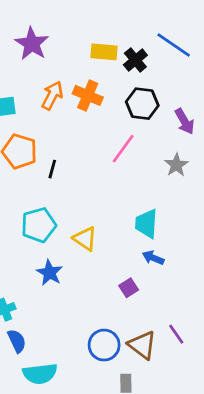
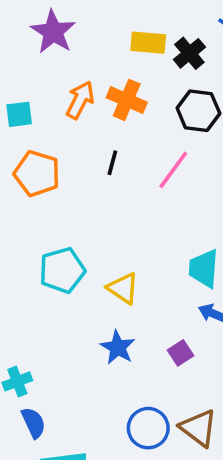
black line: (52, 169) -> (112, 163), moved
blue star: (50, 273) -> (118, 347), moved

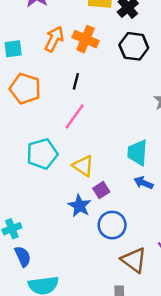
pink line: (173, 170) -> (75, 116), moved
purple square: (180, 353) -> (101, 190), moved
blue circle: (148, 428) -> (112, 225), moved

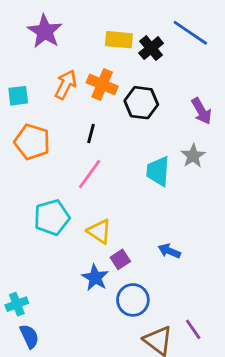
black hexagon: (134, 46) -> (141, 103), moved
cyan trapezoid: (137, 153) -> (158, 171), moved

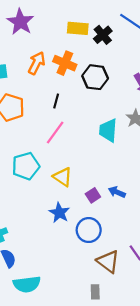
purple square: (120, 259) -> (93, 195), moved

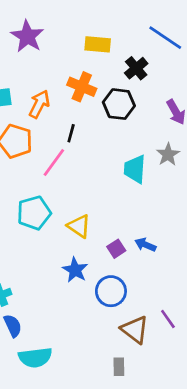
black cross: (103, 35) -> (136, 68), moved
orange arrow: (37, 63) -> (39, 104), moved
pink line: (55, 132) -> (54, 162), moved

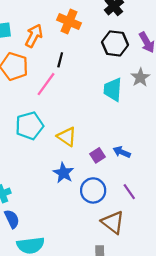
black hexagon: (119, 104) -> (115, 43), moved
purple line: (168, 319) -> (129, 192), moved

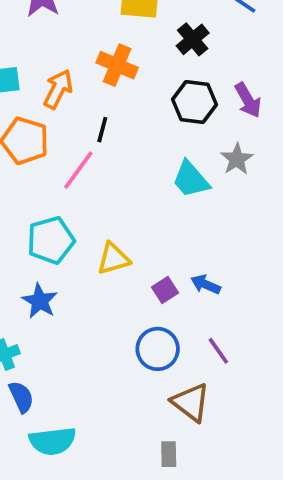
cyan trapezoid: (113, 90) -> (191, 179), turned -45
yellow triangle: (67, 137) -> (113, 259), turned -50
blue star: (63, 173) -> (40, 301), moved

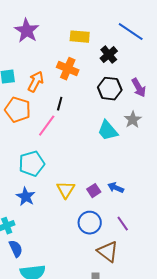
yellow triangle: (113, 259) -> (66, 190), moved, turned -42

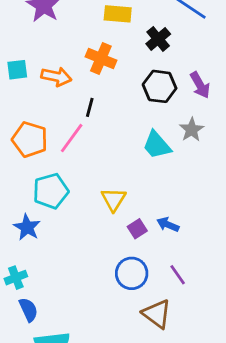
orange arrow: (36, 82) -> (56, 77), turned 75
orange pentagon: (18, 110) -> (30, 139), moved
yellow triangle: (66, 190) -> (114, 199), moved
blue star: (26, 197) -> (27, 227), moved

